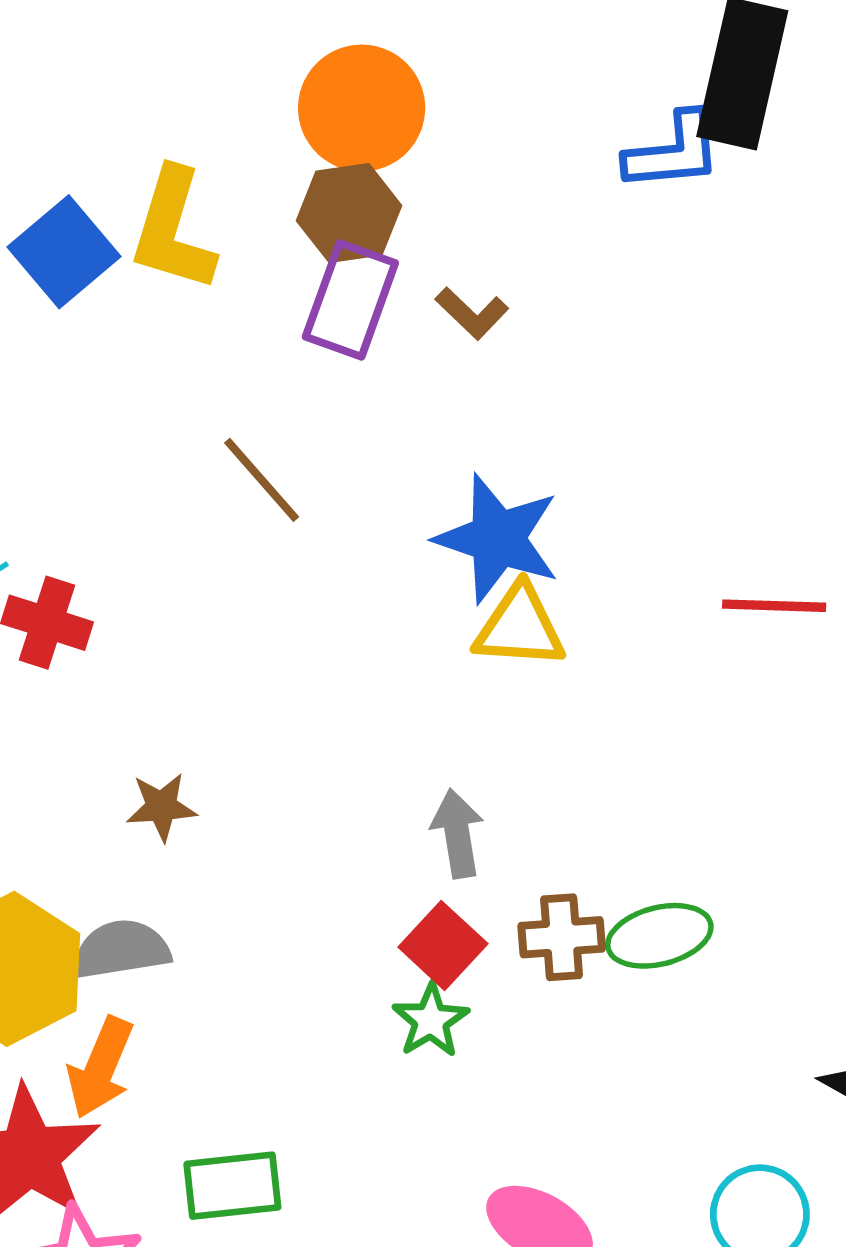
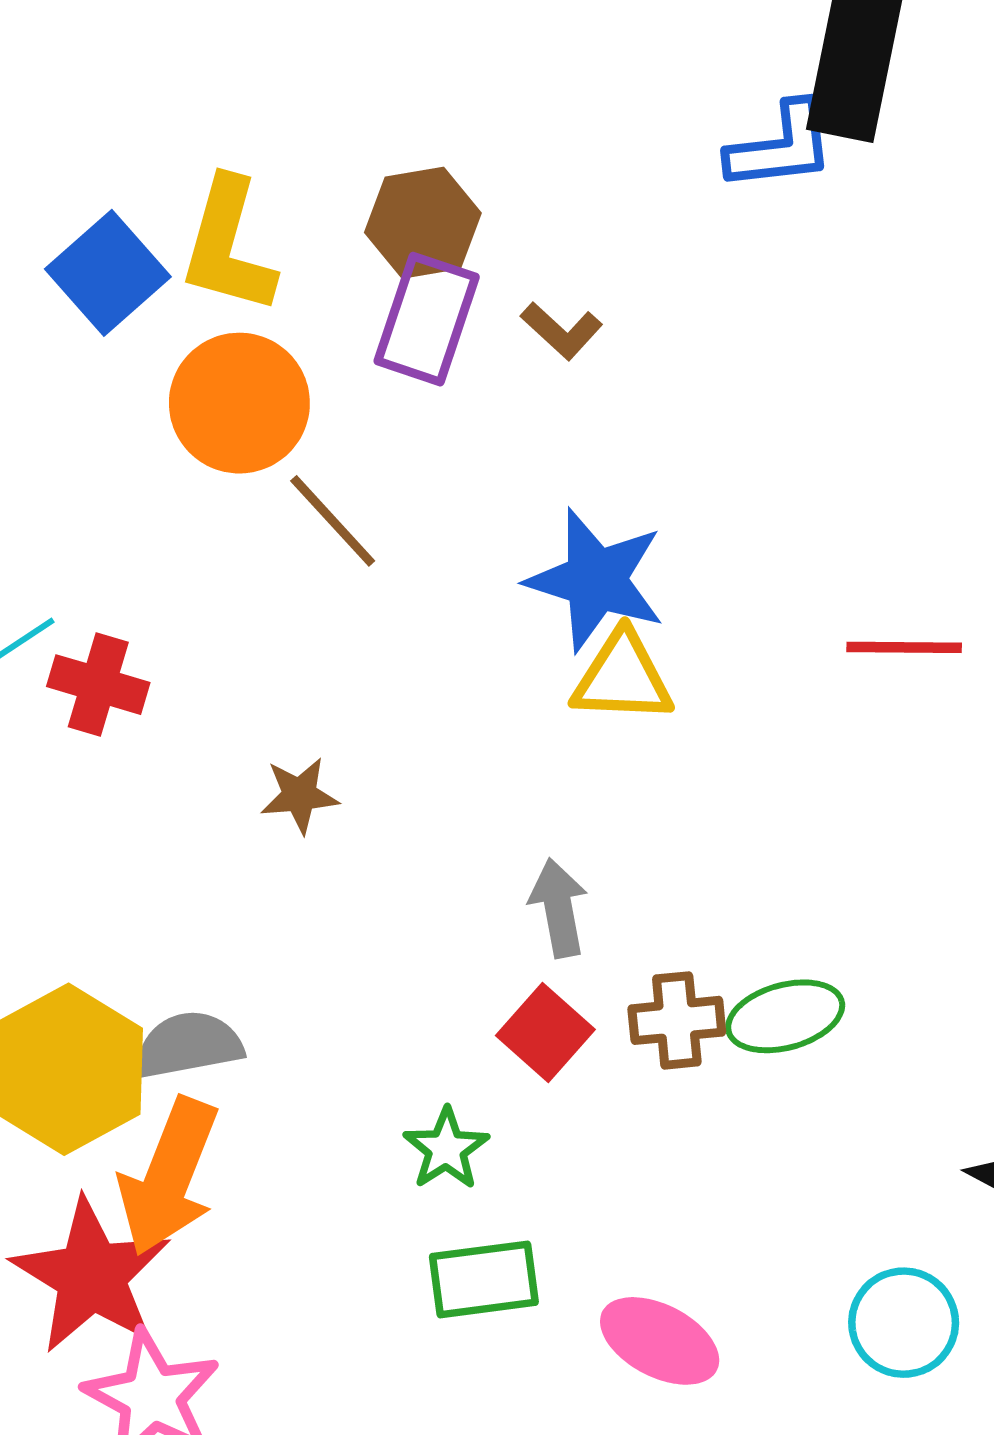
orange circle: (362, 108) -> (239, 403), moved
brown star: (161, 807) -> (300, 795), moved
green star: (431, 1020) -> (446, 1149), moved
orange arrow: (100, 1068) -> (169, 1177), size x1.4
green rectangle: (232, 1186) -> (484, 1279), moved

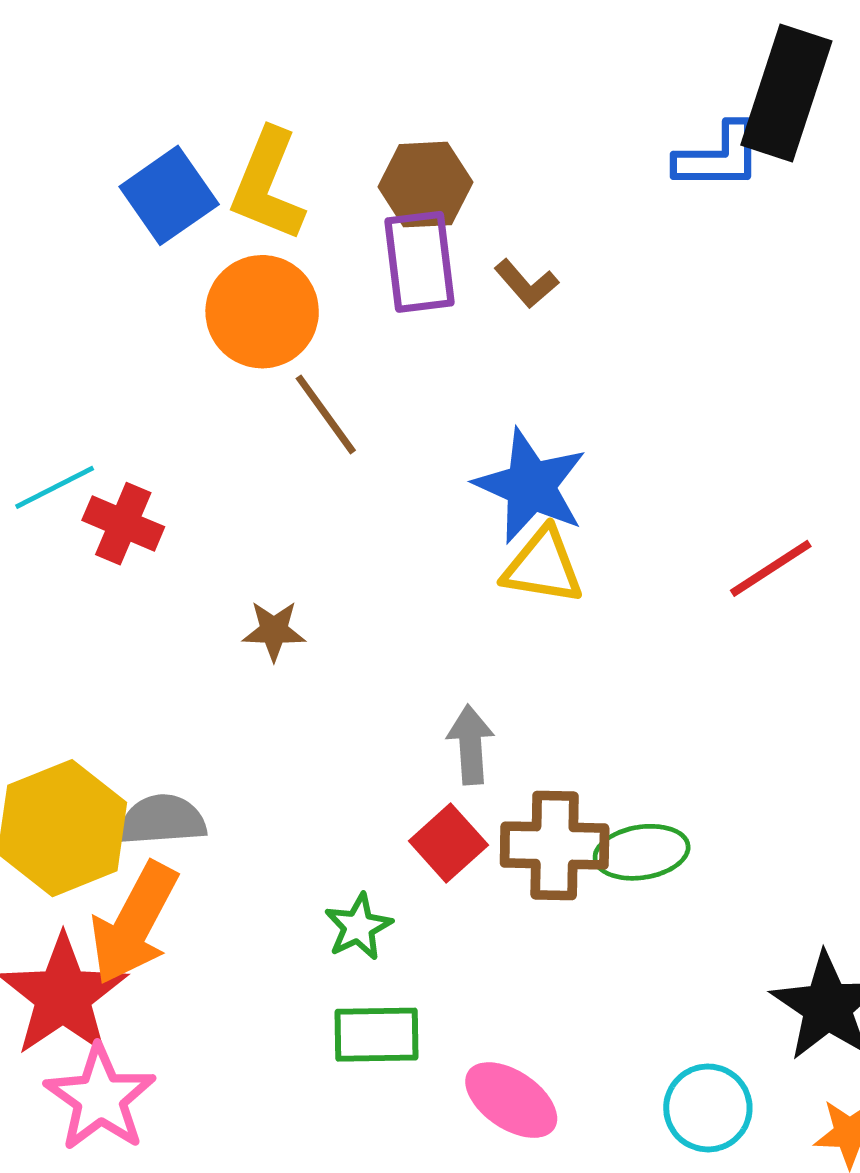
purple rectangle: (427, 319) -> (420, 262), turned -32
red line: (904, 647) -> (771, 568), turned -40
brown cross: (677, 1020) -> (555, 846), size x1.4

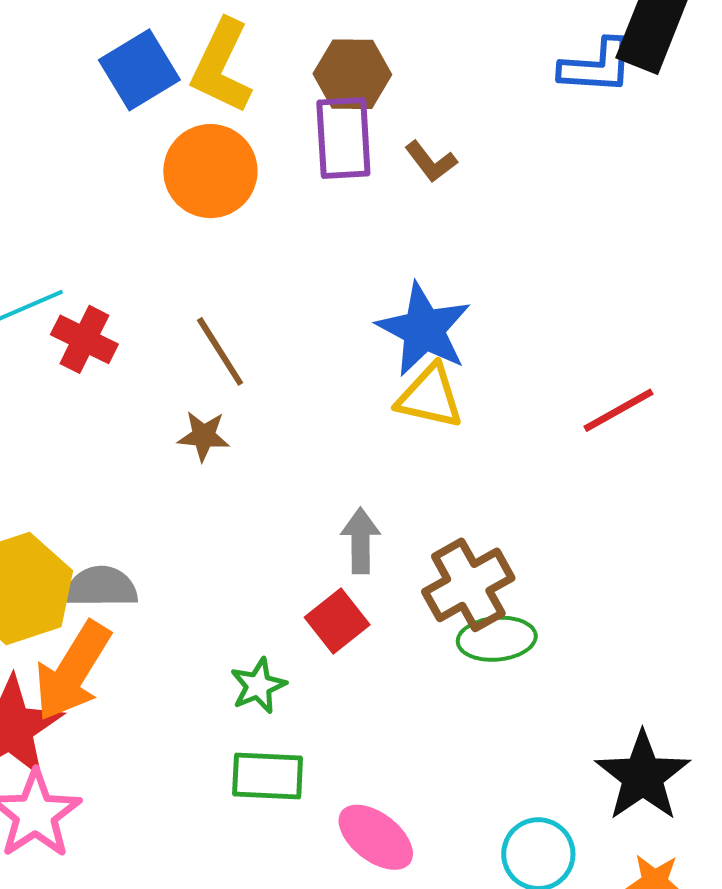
brown line: (326, 414) -> (220, 351), moved
brown cross: (555, 846) -> (468, 585), moved, turned -34

